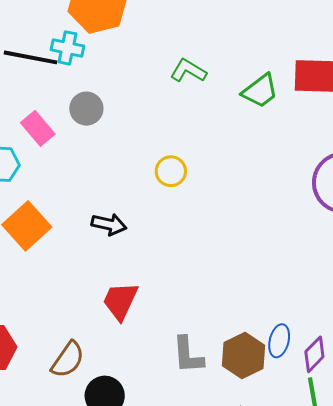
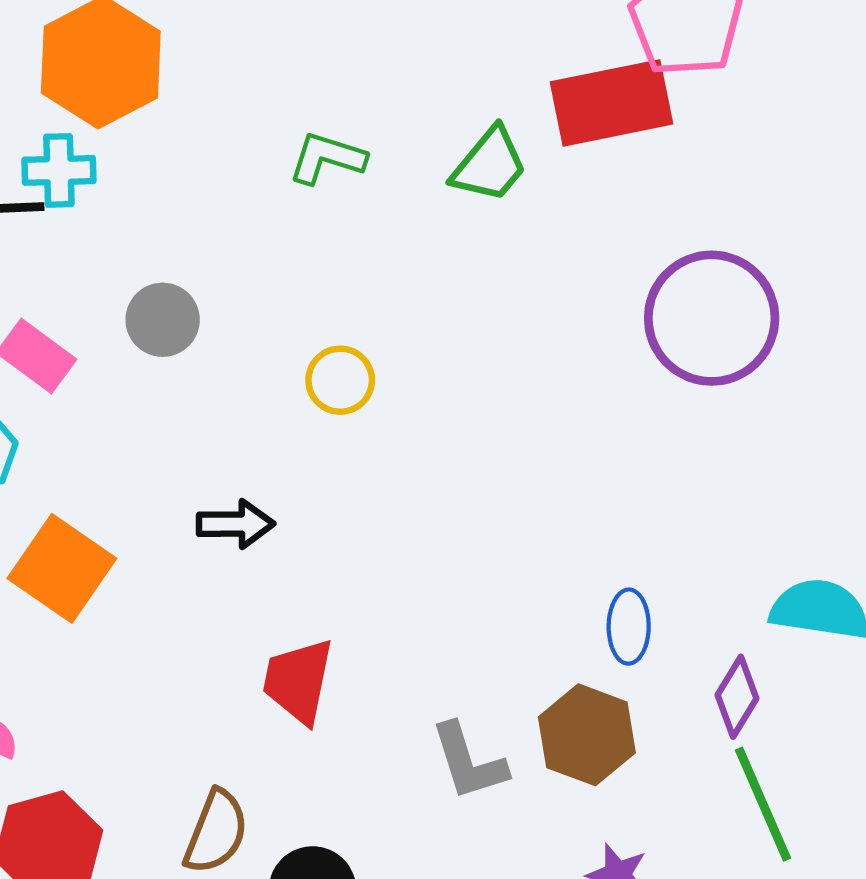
gray circle: (86, 109) -> (163, 320), moved
blue ellipse: (279, 341) -> (629, 627), moved

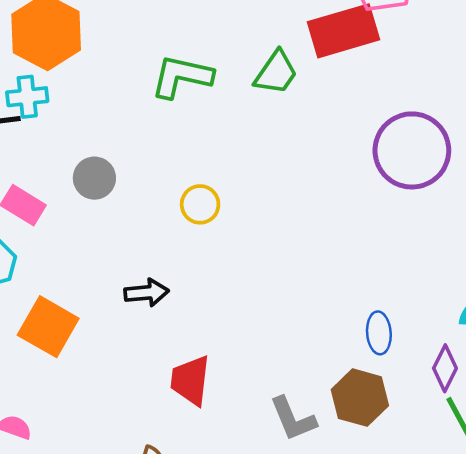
green L-shape: (327, 158) -> (182, 77), size x1.4

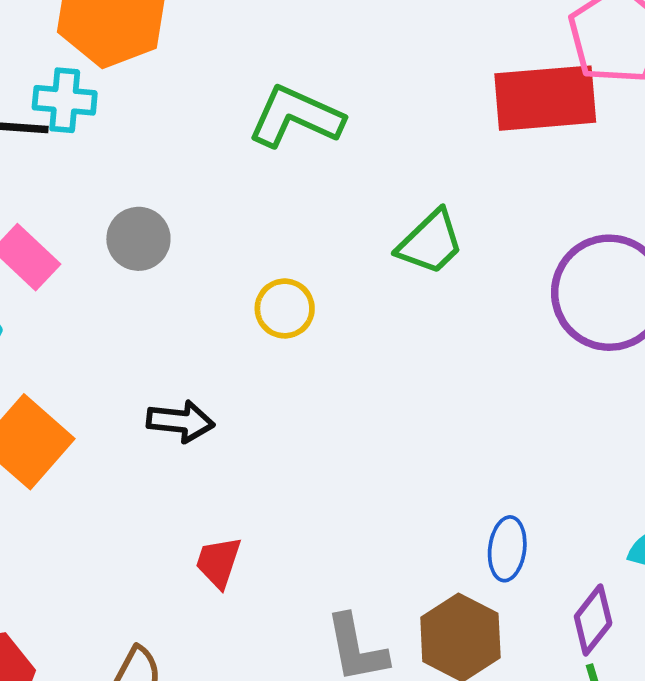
green trapezoid: (276, 73) -> (430, 242), moved
red trapezoid: (190, 380) -> (218, 562), size x0.7

